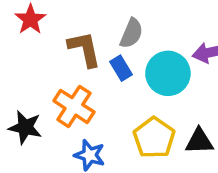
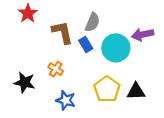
orange cross: (74, 106) -> (56, 69), size x0.6

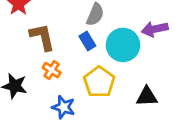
brown L-shape: (62, 32) -> (42, 37), moved
yellow pentagon: (107, 89) -> (99, 82), moved

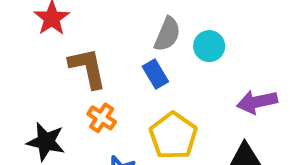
purple arrow: (155, 29) -> (257, 102), moved
cyan circle: (123, 45) -> (209, 46), moved, size x0.6

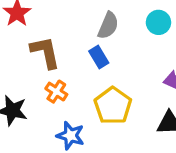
cyan circle: (209, 46) -> (158, 22), moved

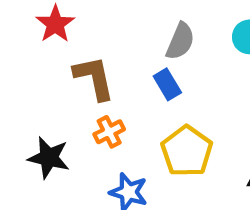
orange cross: (56, 92) -> (109, 132), turned 30

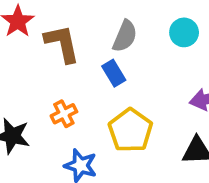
brown L-shape: (94, 78) -> (62, 44), moved

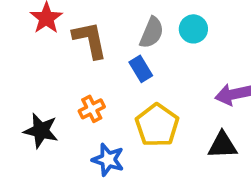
cyan circle: (184, 32) -> (193, 29), moved

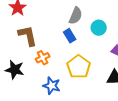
cyan circle: (193, 29) -> (99, 28), moved
brown L-shape: (90, 40) -> (28, 36), moved

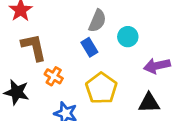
orange cross: (43, 58) -> (54, 76), turned -32

